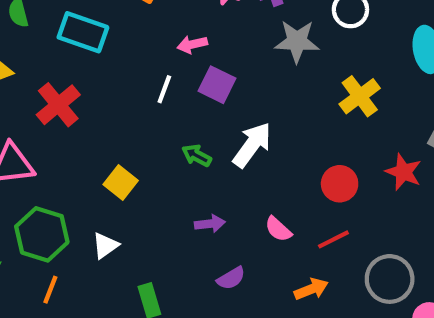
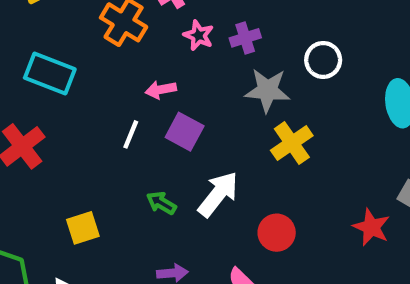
yellow cross: (360, 96) -> (292, 143), moved
yellow square: (121, 183) -> (83, 228), turned 32
red circle: (340, 184) -> (277, 233), moved

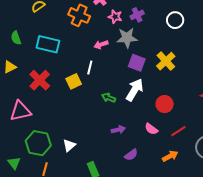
gray star: (267, 90) -> (127, 38), moved
purple square: (185, 132) -> (137, 63), moved
yellow square: (83, 228) -> (74, 81), moved

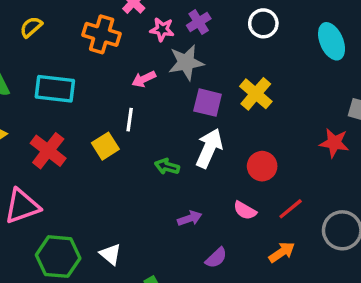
white triangle: (69, 145) -> (110, 254), turned -32

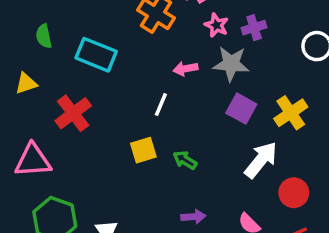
yellow square: (105, 146) -> (143, 150), moved
white arrow: (209, 148) -> (261, 160), moved
red circle: (262, 166) -> (294, 193), moved

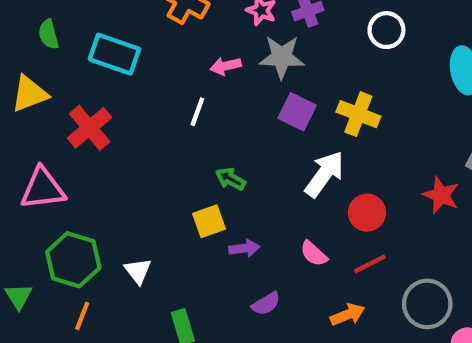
yellow triangle: (26, 83) -> (30, 94), size x1.4
yellow cross: (291, 113) -> (358, 114), turned -32
yellow square: (143, 150) -> (209, 221), moved

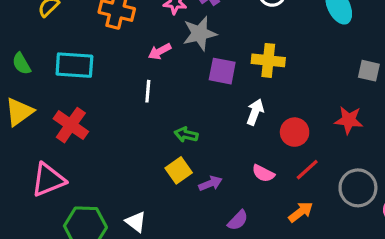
white arrow: (324, 174) -> (255, 112), size x0.7
red star: (441, 195) -> (349, 120), moved

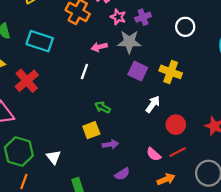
pink semicircle: (263, 173) -> (154, 154), moved

